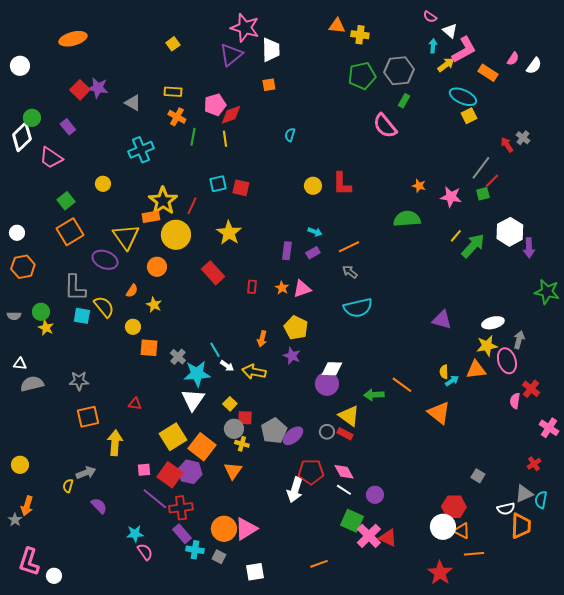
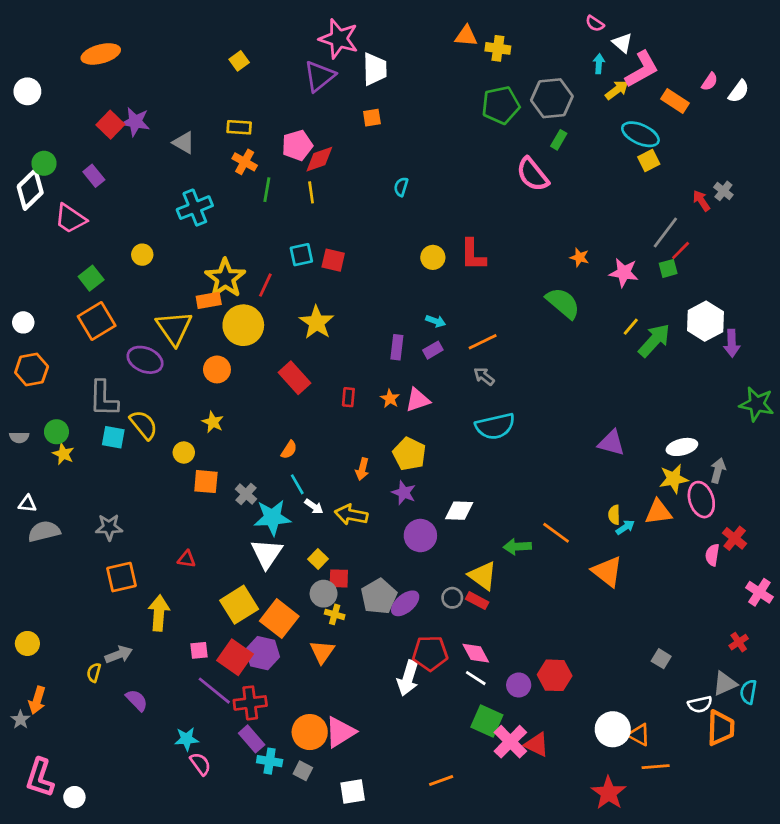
green semicircle: (407, 219) -> (563, 303), turned 44
orange semicircle: (132, 291) -> (289, 450), moved
purple circle: (327, 384) -> (420, 536), moved
red hexagon: (454, 507) -> (555, 675), moved

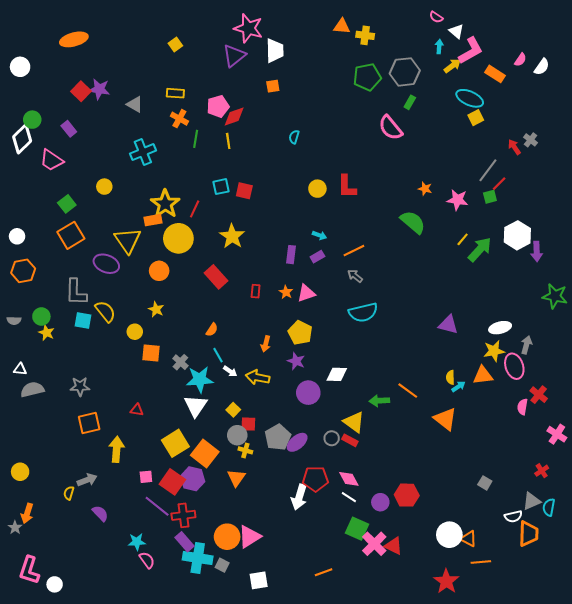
cyan cross: (270, 761) -> (198, 558), size x1.6

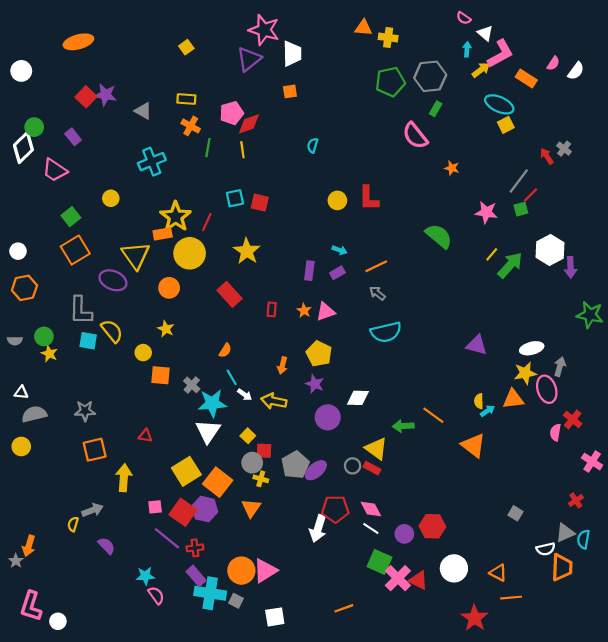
orange star: (425, 189) -> (452, 168), moved
yellow circle: (20, 472) -> (21, 446), moved
red cross: (183, 515) -> (195, 548), size x0.7
white circle: (449, 535) -> (454, 568), moved

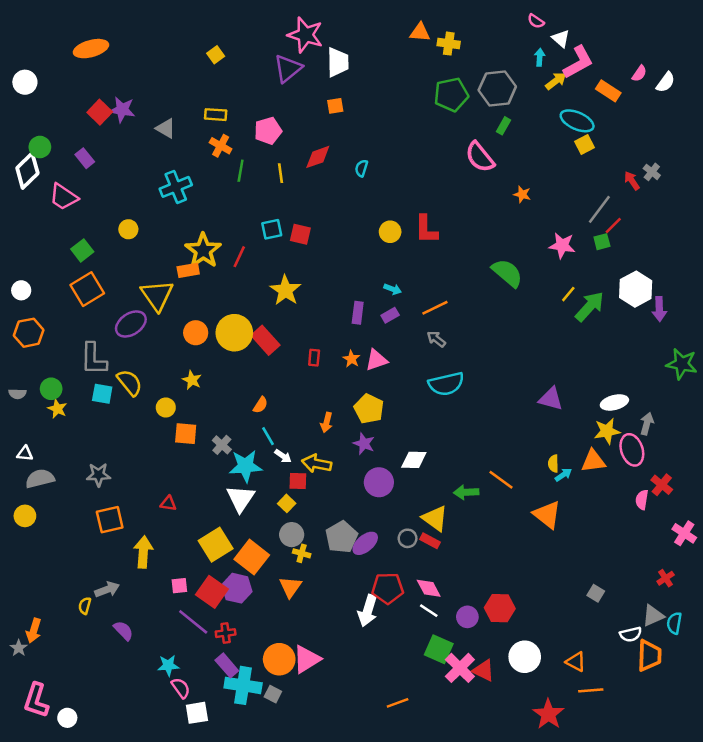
red diamond: (249, 124) -> (318, 157), moved
yellow circle: (190, 253) -> (234, 333), moved
purple ellipse: (113, 280) -> (131, 324), turned -56
red square: (264, 451) -> (298, 481), moved
white square: (275, 617) -> (197, 713), moved

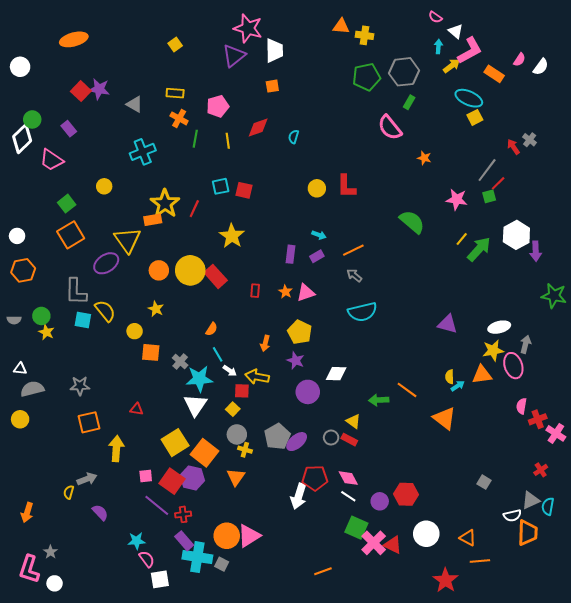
red cross: (662, 485) -> (538, 419), moved, turned 30
yellow triangle: (435, 518) -> (353, 421), size x0.7
gray star: (19, 648) -> (50, 552), moved

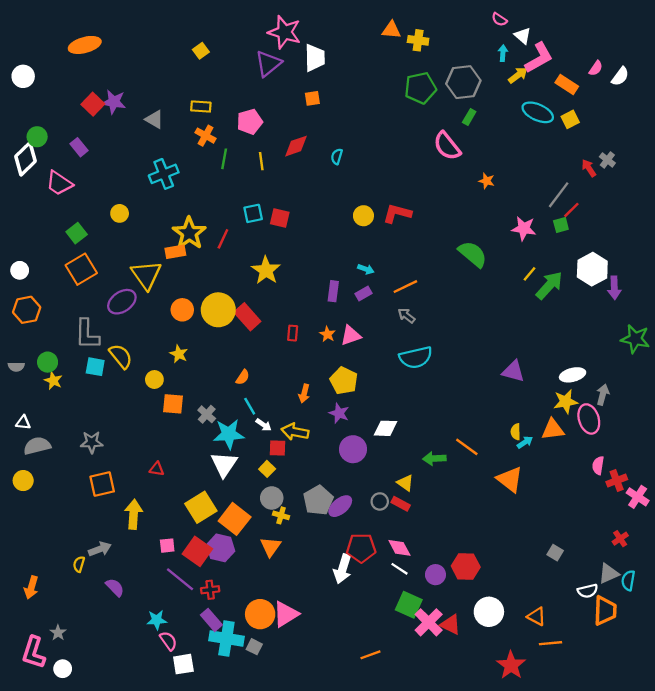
yellow square: (475, 117) -> (570, 119), moved
red L-shape: (346, 186) -> (397, 213), turned 105

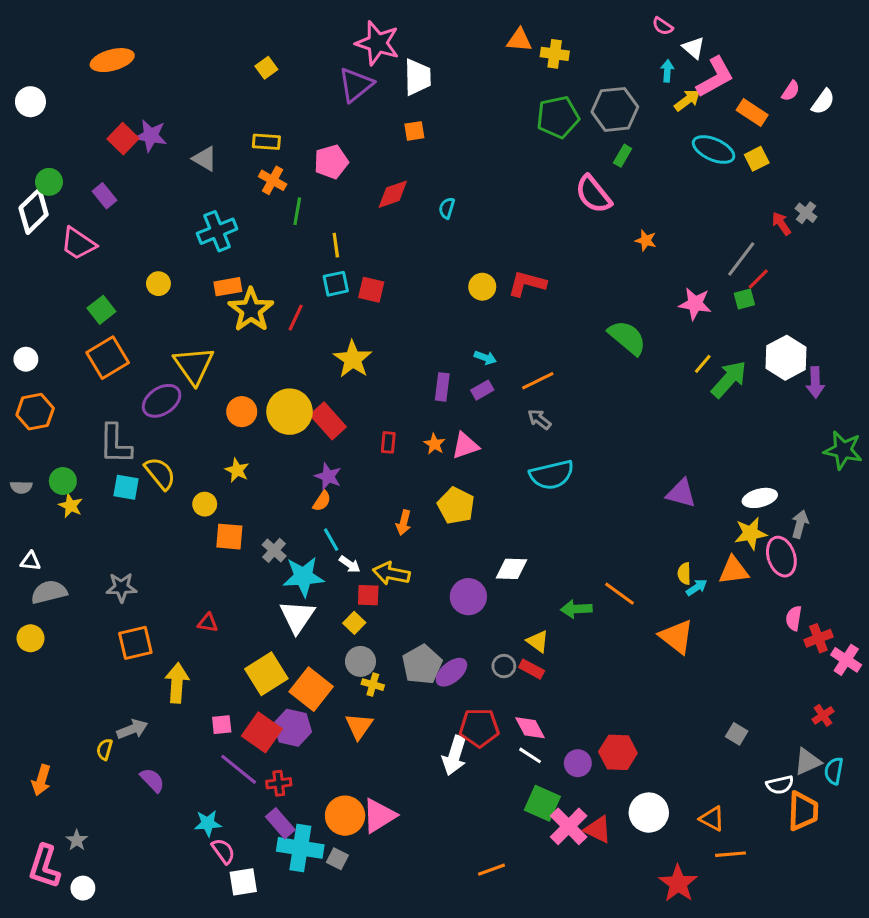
yellow line: (261, 161) -> (336, 245), moved
orange rectangle: (175, 252) -> (228, 287), moved
purple star: (339, 413) -> (328, 476), moved

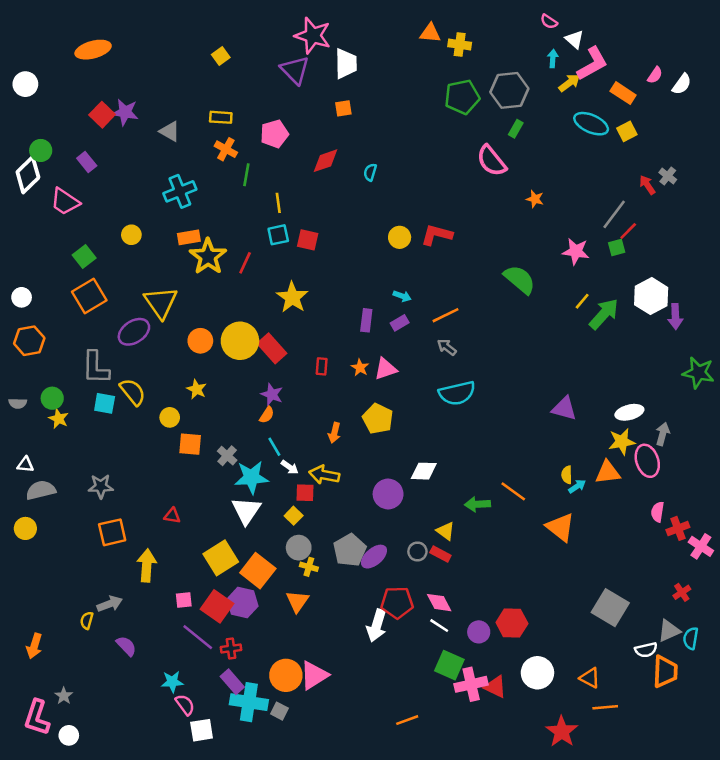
purple triangle: (356, 85) -> (295, 70), turned -36
gray square: (737, 734) -> (610, 608), size x2.0
pink cross: (569, 826) -> (471, 684), turned 32

